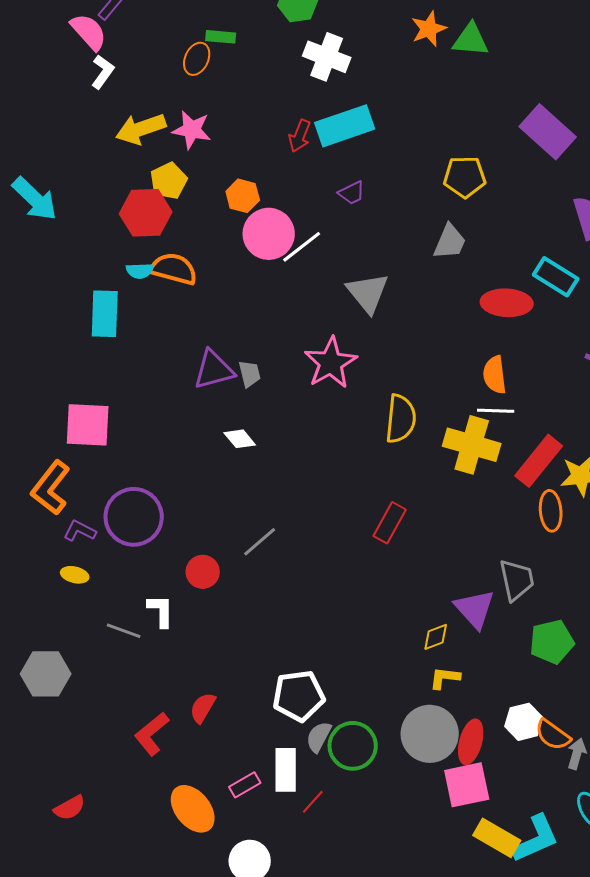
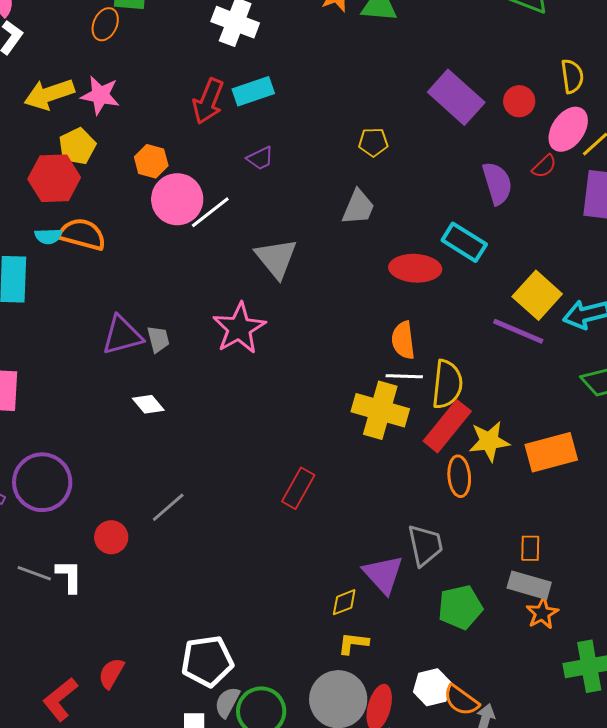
cyan rectangle: (345, 126) -> (253, 91), size x0.7
red arrow: (300, 136) -> (208, 101), size x1.4
yellow pentagon: (465, 177) -> (373, 142), size x0.7
yellow semicircle: (401, 419) -> (447, 384), moved
gray line: (124, 631) -> (34, 573), moved

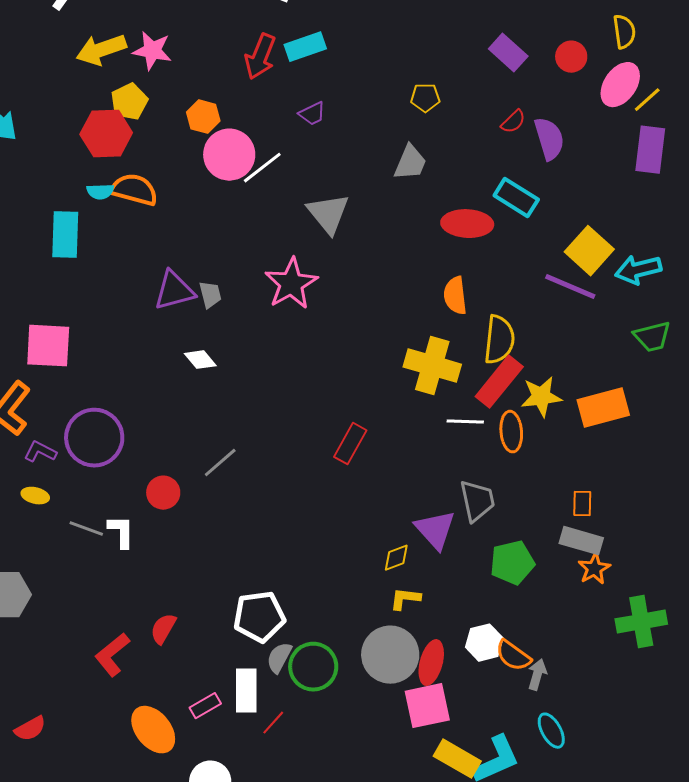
purple rectangle: (456, 97) -> (508, 53), size x0.7
red semicircle: (544, 166) -> (513, 122), moved
white line: (404, 376) -> (465, 422), moved

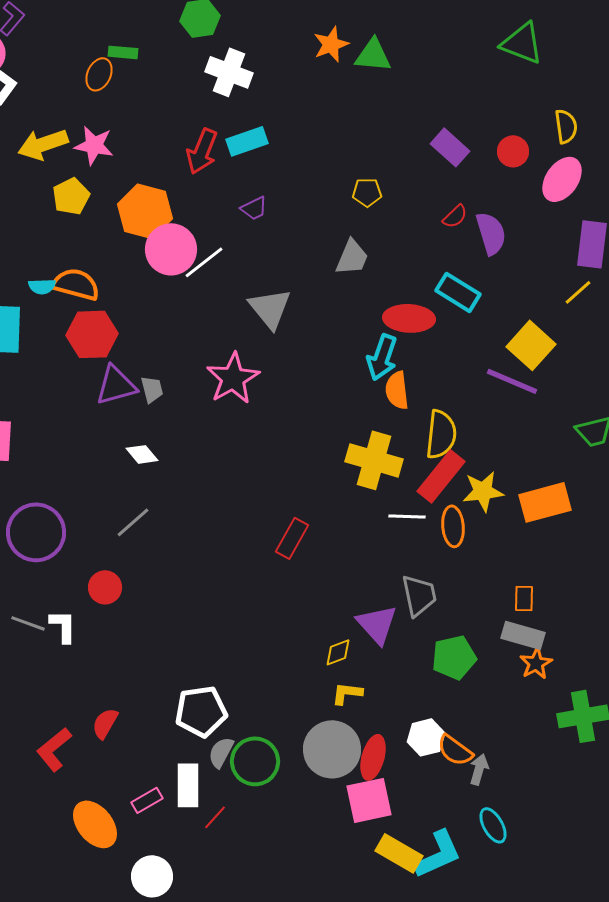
yellow line: (647, 100) -> (578, 292), moved
orange hexagon: (203, 117) -> (145, 211), size x1.6
red hexagon: (106, 134) -> (92, 334), moved
cyan arrow: (638, 270) -> (382, 357), moved, turned -57
gray line: (220, 463) -> (133, 522), moved

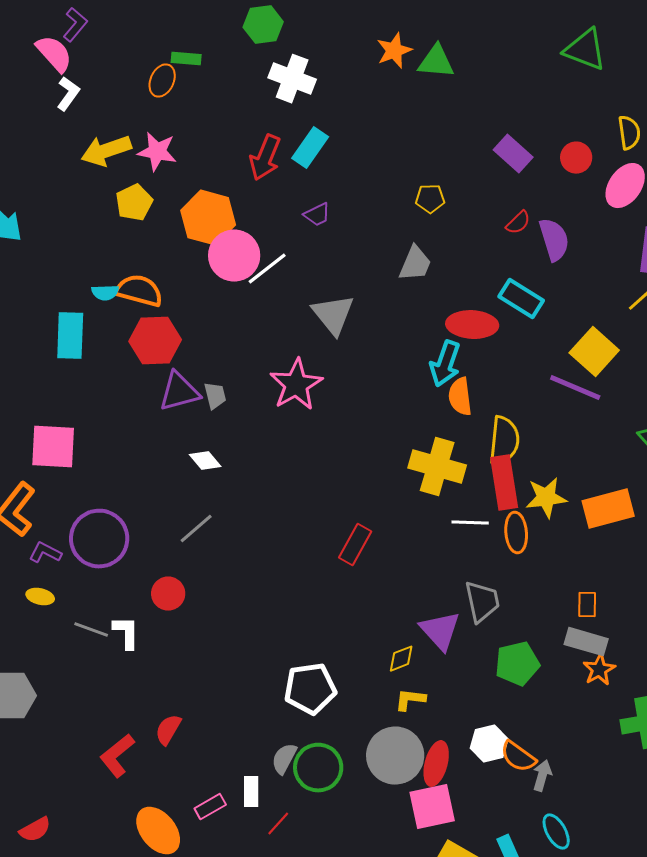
cyan rectangle: (247, 141) -> (310, 148), turned -36
red rectangle: (441, 476) -> (504, 483), turned -48
white pentagon: (201, 711) -> (310, 689), moved
white rectangle: (188, 785) -> (251, 792), size x0.7

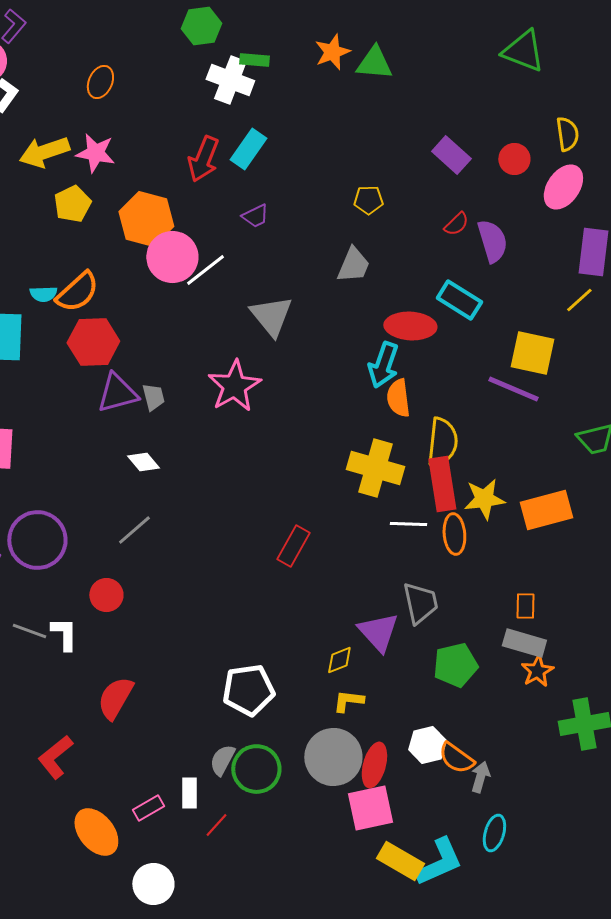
green rectangle: (186, 59) -> (254, 60), moved
orange semicircle: (139, 291) -> (77, 292), turned 123
yellow square: (594, 352) -> (532, 353), turned -30
red semicircle: (168, 730) -> (115, 698), moved, size x1.4
cyan ellipse: (556, 832) -> (494, 833), turned 45

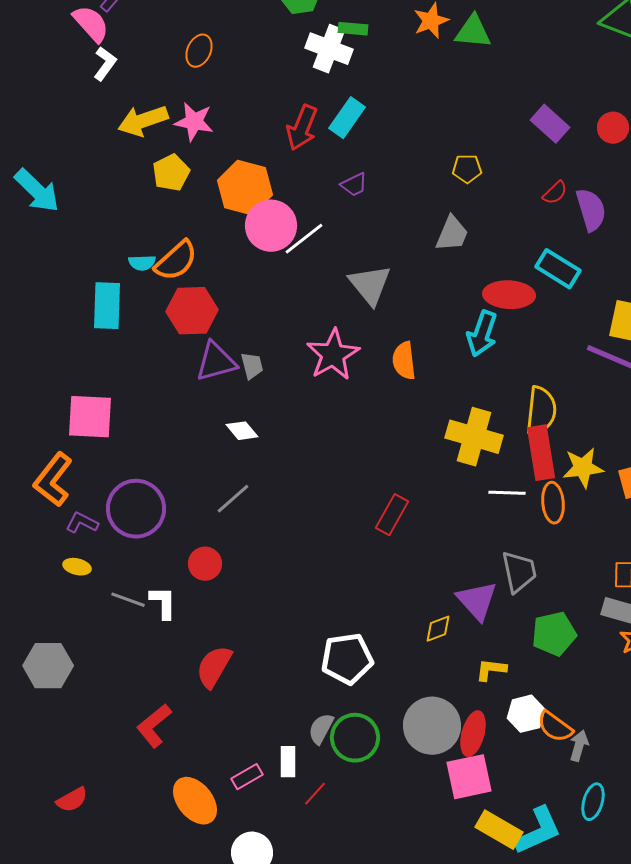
orange semicircle: (398, 398) -> (404, 361), moved
yellow L-shape: (348, 701) -> (491, 670), moved

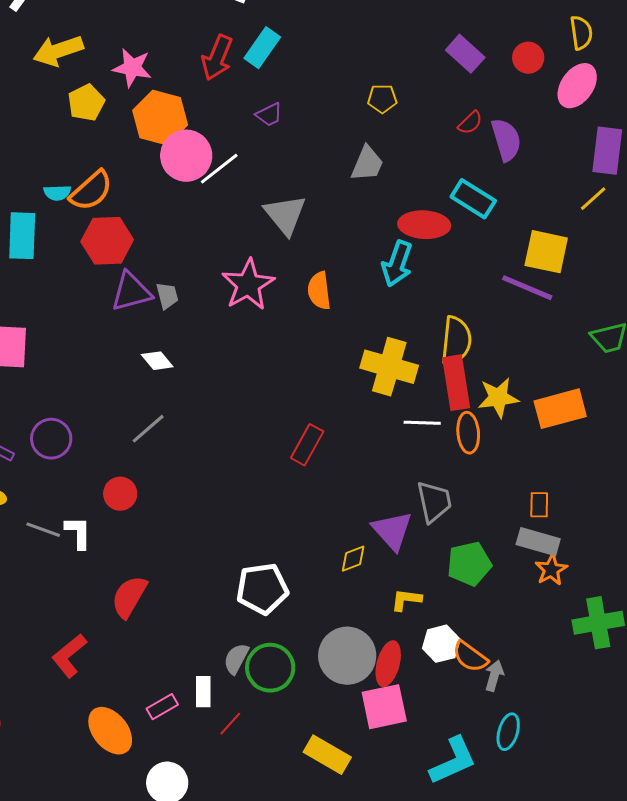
pink star: (194, 122) -> (132, 68), moved
purple circle: (136, 509) -> (51, 439), size x0.7
yellow rectangle: (499, 830) -> (327, 755), moved

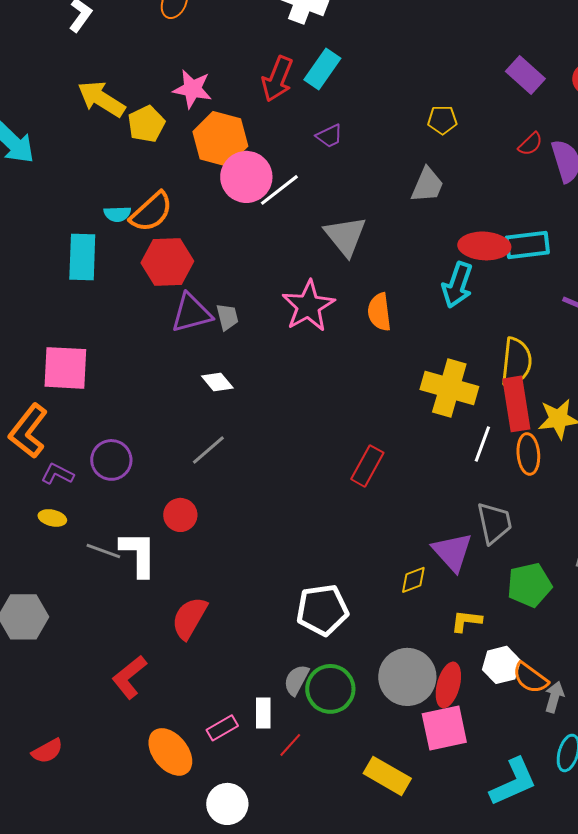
yellow arrow: (58, 51) -> (101, 99), moved, turned 51
cyan rectangle: (473, 199) -> (527, 245), moved, turned -39
white line: (422, 423) -> (482, 444), turned -72
white L-shape: (78, 533) -> (138, 554), size x1.4

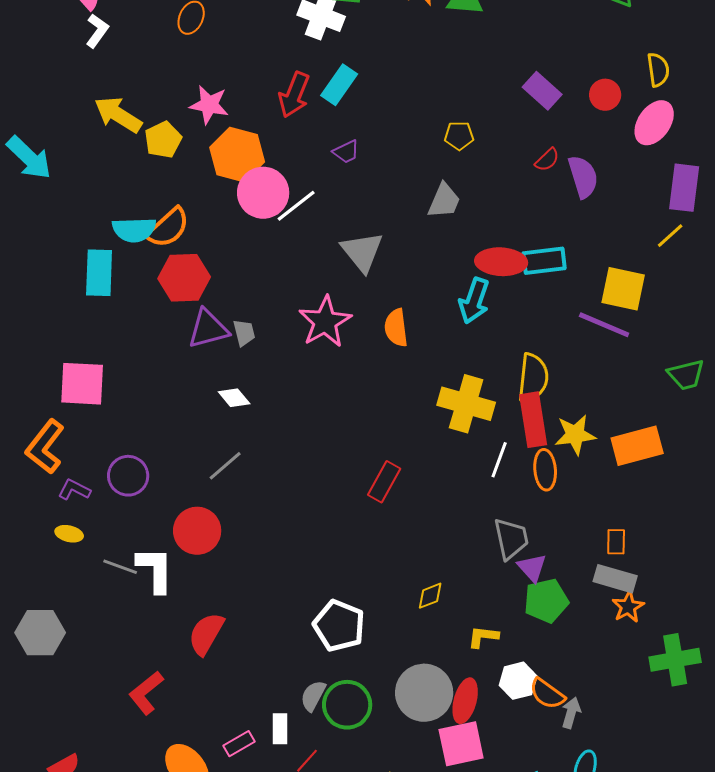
cyan semicircle: (117, 214) -> (134, 230), size x1.6
red circle: (180, 515) -> (197, 531), size x1.4
purple triangle: (452, 552) -> (532, 568), moved, size x0.7
white pentagon: (322, 610) -> (339, 626), turned 30

